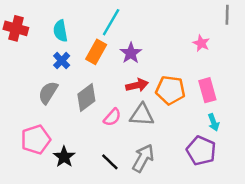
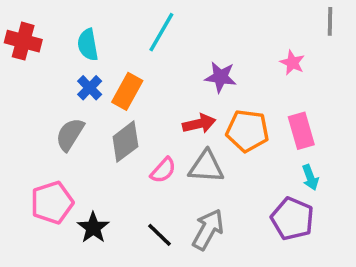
orange rectangle: (96, 52) -> (127, 91), moved
purple star: (131, 53) -> (221, 77), moved, turned -30

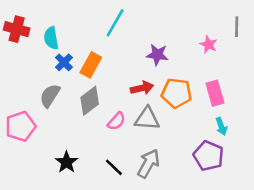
gray line: (330, 21) -> (237, 27), moved
cyan semicircle: (88, 45) -> (51, 38), moved
pink pentagon: (52, 203) -> (20, 126), moved

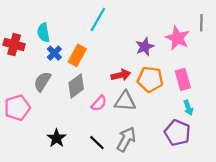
red cross: (17, 29) -> (14, 45), moved
pink star: (209, 44) -> (177, 38), size x1.6
purple star: (157, 55) -> (145, 47), moved, turned -30

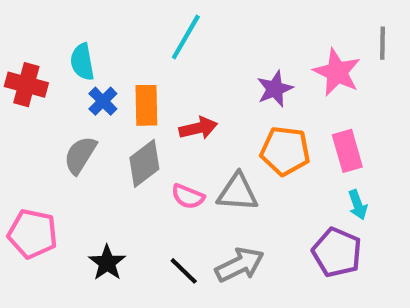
orange rectangle: (77, 55) -> (146, 105), turned -30
red arrow: (121, 75) -> (198, 128), moved
pink semicircle: (99, 103) -> (188, 196), turned 70
pink pentagon: (17, 108) -> (33, 234), moved, turned 30
gray arrow: (126, 139) -> (240, 265), turned 35

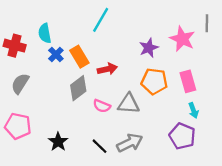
orange rectangle: (146, 105) -> (79, 57), turned -30
gray semicircle: (80, 155) -> (20, 84), moved

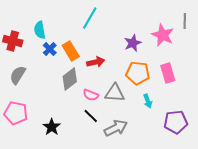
cyan arrow: (193, 110) -> (148, 101), moved
purple pentagon: (182, 136) -> (176, 122), moved, turned -30
black line: (100, 146) -> (91, 116), moved

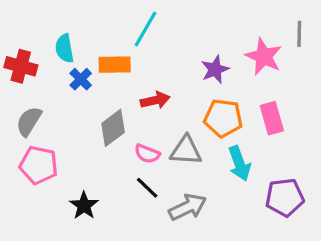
orange rectangle: (71, 51) -> (115, 65), moved, turned -60
cyan arrow: (148, 101) -> (239, 163), size x1.5
pink pentagon: (16, 113) -> (39, 165), moved

